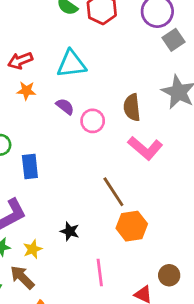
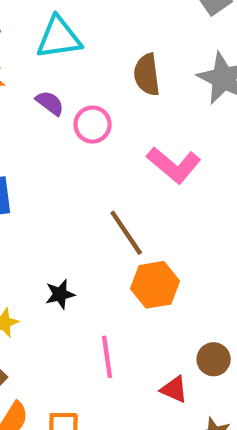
brown semicircle: (132, 107) -> (147, 75), moved
black star: (70, 231) -> (60, 294), turned -30

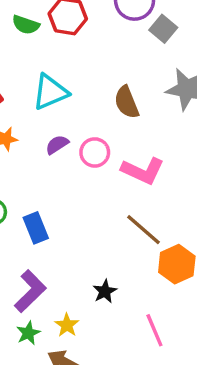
purple semicircle: (50, 103) -> (57, 145), turned -55
pink L-shape: (174, 165) -> (143, 171), moved

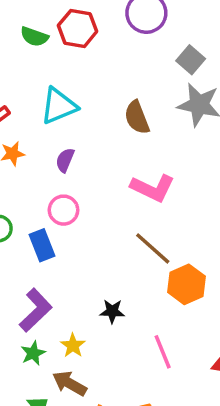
gray square: (163, 29) -> (191, 60), moved
purple semicircle: (57, 145) -> (65, 160), turned -35
pink circle: (95, 152) -> (63, 210), moved
black star: (105, 291) -> (112, 311), turned 30

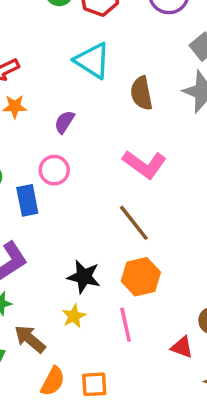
cyan triangle: (59, 106) -> (92, 61), moved, turned 45
orange hexagon: (186, 284) -> (141, 277), moved
black star: (112, 311) -> (84, 277), size x1.4
yellow star: (73, 346) -> (74, 316), moved

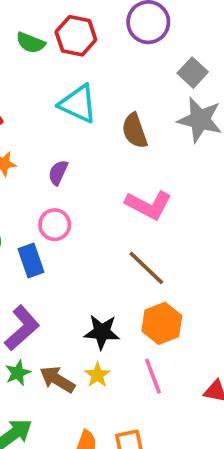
brown arrow: (30, 339) -> (57, 379), moved

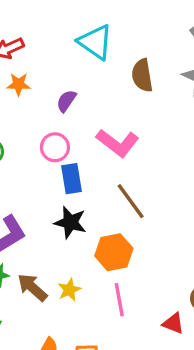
pink L-shape: (148, 205) -> (118, 143), moved
blue rectangle: (31, 261) -> (71, 179), moved
orange hexagon: (162, 323) -> (114, 252), moved
black star: (102, 332) -> (70, 222), moved

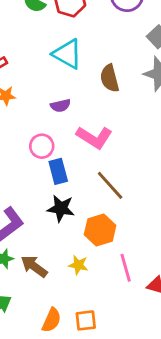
purple semicircle: (66, 101) -> (60, 106), moved, turned -132
yellow star: (69, 290) -> (78, 265), moved, turned -30
pink line: (119, 300) -> (126, 268), moved

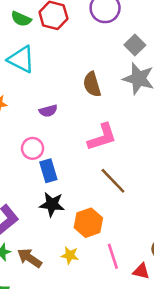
cyan triangle: (67, 54) -> (21, 59), moved
pink L-shape: (94, 137) -> (102, 137), moved, turned -48
brown line: (110, 185) -> (113, 181), moved

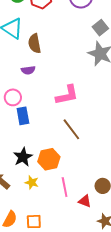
brown semicircle: (92, 84) -> (35, 43), moved
black star: (52, 204) -> (23, 157), moved, turned 30

